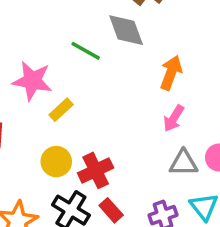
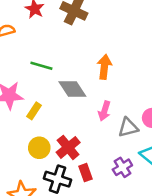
gray diamond: (126, 30) -> (72, 89), moved
pink arrow: (174, 118) -> (104, 111), moved
red rectangle: (111, 210) -> (86, 173), turned 35

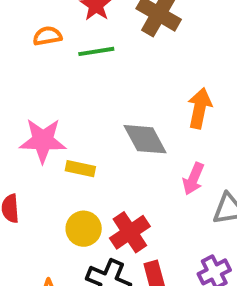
green line: (41, 66) -> (96, 51), moved, turned -30
yellow rectangle: (34, 111) -> (80, 169), turned 63

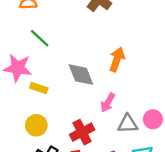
green line: (96, 51) -> (40, 38), moved, turned 45
red cross: (130, 232) -> (82, 132), moved

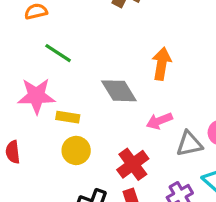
pink arrow: (108, 103) -> (159, 121), turned 48
yellow circle: (36, 125) -> (76, 150), moved

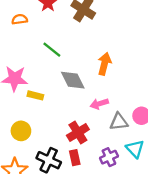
green line: (58, 53) -> (52, 50), moved
yellow circle: (76, 150) -> (21, 131), moved

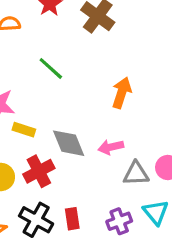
gray diamond: (73, 80) -> (69, 143), moved
red cross: (78, 132) -> (39, 171), moved

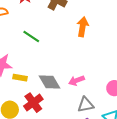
orange arrow: (122, 93) -> (83, 27), moved
gray triangle: (136, 174) -> (86, 105), moved

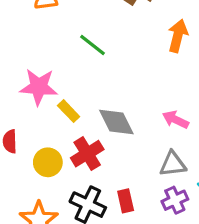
yellow rectangle: (20, 78) -> (69, 111), turned 32
pink arrow: (76, 81) -> (176, 120), moved, turned 42

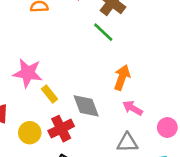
orange arrow: (178, 36) -> (122, 77), moved
green line: (92, 45) -> (103, 32), moved

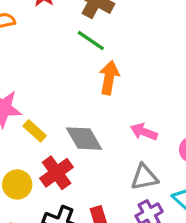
orange arrow: (122, 77) -> (109, 78), moved

